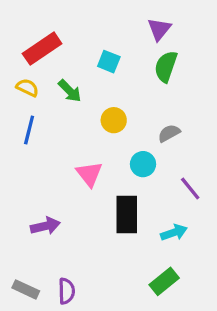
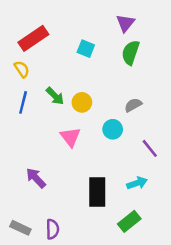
yellow semicircle: (27, 88) -> (22, 69), turned 30
green arrow: (70, 91) -> (55, 96), moved
yellow circle: (114, 120) -> (82, 102), moved
black rectangle: (127, 215) -> (97, 192), moved
purple arrow: (45, 226) -> (36, 178), turned -120

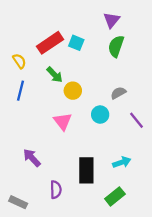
red rectangle: (33, 38) -> (50, 43), moved
green arrow: (55, 96) -> (55, 75), moved
purple line: (150, 148) -> (137, 120), moved
purple semicircle: (52, 229) -> (56, 190), moved

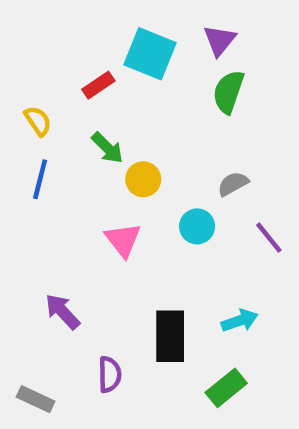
red rectangle: (50, 43) -> (98, 85), size x0.6
cyan square: (76, 43) -> (150, 54), moved, size x1.6

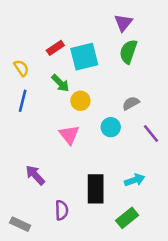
cyan square: (150, 54) -> (84, 57), moved, turned -36

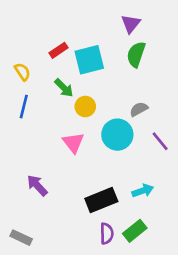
cyan circle: (111, 127) -> (117, 135), size x1.5
black rectangle: (96, 189) -> (101, 200), turned 68
purple semicircle: (62, 210) -> (107, 234), moved

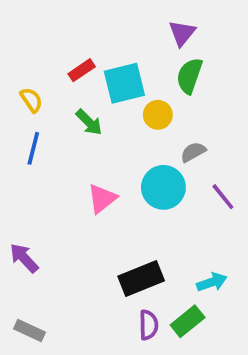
yellow circle: (85, 107) -> (158, 115), moved
pink triangle: (73, 143) -> (102, 199), turned 30
purple arrow: (37, 185) -> (24, 258), moved
cyan arrow: (143, 191) -> (212, 282), moved

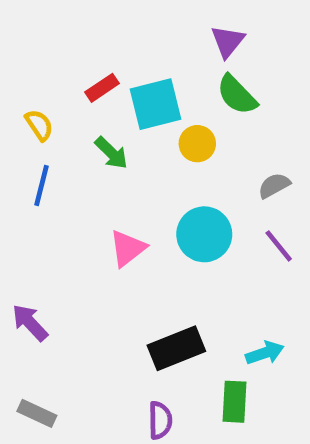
green semicircle: (189, 76) -> (237, 95), turned -63
gray semicircle: (193, 152) -> (274, 185), moved
green rectangle: (188, 321) -> (235, 402), turned -48
purple semicircle: (149, 325) -> (160, 420), moved

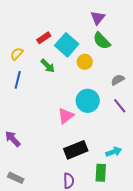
cyan square: (155, 104) -> (67, 45), turned -35
yellow semicircle: (39, 125) -> (17, 54), turned -104
pink triangle: (128, 248) -> (66, 116), moved

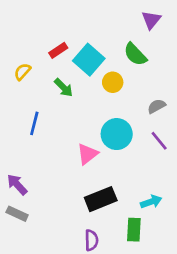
purple triangle: (98, 18) -> (151, 20), moved
blue line: (18, 80) -> (34, 123), moved
gray rectangle: (16, 178) -> (17, 214), moved

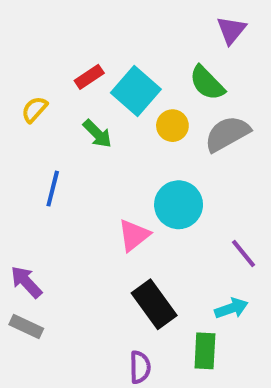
gray semicircle: (156, 106) -> (227, 134), moved, size x1.6
purple line: (159, 141) -> (244, 253), moved
black rectangle: (101, 199) -> (154, 304), turned 76

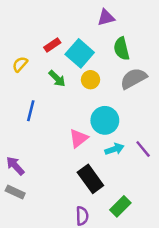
purple triangle: (231, 30) -> (106, 18), moved, turned 36
green semicircle: (207, 83) -> (122, 49), turned 30
yellow circle: (172, 126) -> (90, 80), moved
cyan arrow: (231, 308) -> (114, 149), moved
green rectangle: (205, 351) -> (120, 206), turned 42

